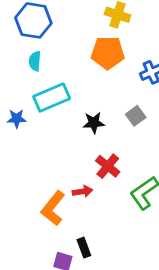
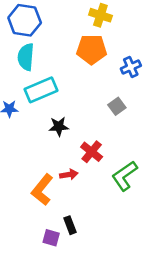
cyan semicircle: (35, 61) -> (26, 57), size x1.5
black star: (94, 123) -> (59, 126), moved

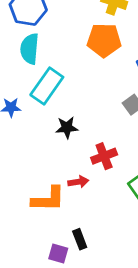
cyan rectangle: (41, 90) -> (47, 86), turned -32
red cross: (92, 152) -> (104, 156), turned 30
orange L-shape: (42, 190) -> (48, 199), turned -128

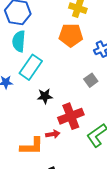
red cross: (104, 156) -> (71, 116), size x1.4

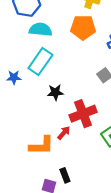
cyan semicircle: (19, 41) -> (40, 30), moved, turned 90
red arrow: (53, 134) -> (64, 133), turned -40

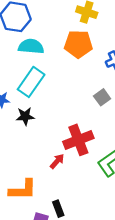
black star: (55, 92) -> (25, 116), moved
orange L-shape: (42, 146) -> (23, 190), moved

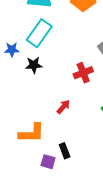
red cross: (78, 140) -> (83, 73), moved, size x0.7

